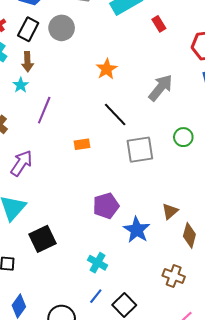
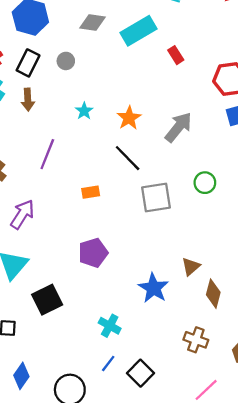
gray circle: (62, 28) -> (66, 61), size x0.6
orange star: (107, 69) -> (129, 118), moved
cyan star: (21, 85) -> (84, 111), moved
purple pentagon: (106, 206) -> (93, 253), moved

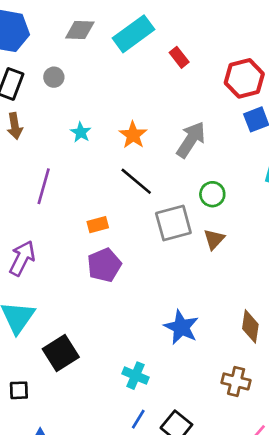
green circle: (205, 183) -> (212, 194), moved
purple pentagon: (93, 253) -> (104, 265), moved
brown triangle: (191, 267) -> (214, 239), moved

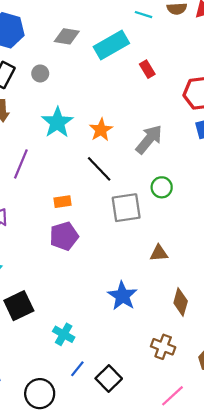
cyan star: (81, 132) -> (57, 122), size x1.8
brown triangle: (214, 239) -> (159, 253), moved, turned 36
cyan cross: (135, 376) -> (64, 334), moved

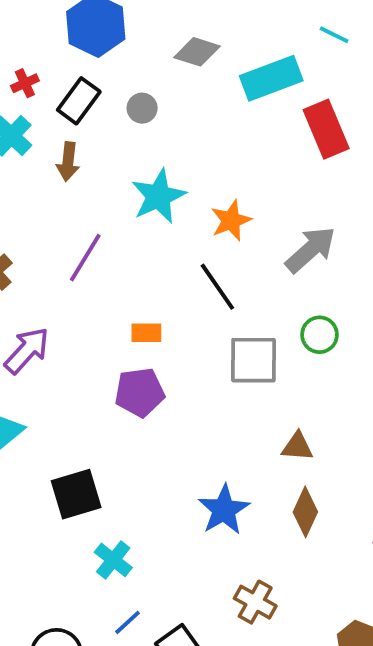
red rectangle: (147, 69) -> (326, 129), size x1.8
brown diamond: (181, 302) -> (305, 512), moved
black square: (19, 306) -> (76, 494), moved
brown cross: (163, 347) -> (255, 602), moved

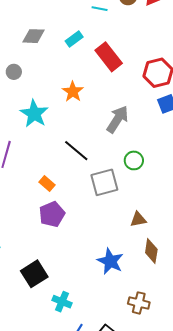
cyan rectangle: (271, 78) -> (74, 39), size x0.6
orange star: (231, 220) -> (73, 92), moved
orange rectangle: (146, 333) -> (47, 184), turned 56

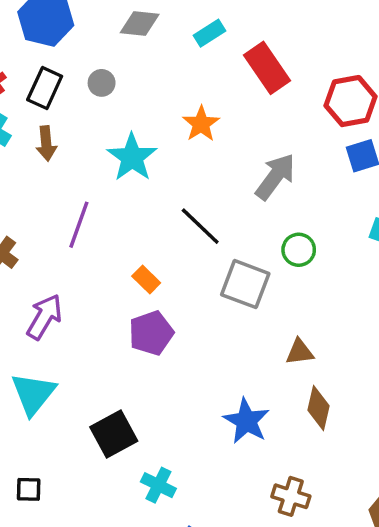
gray square: (104, 182) -> (245, 284), turned 32

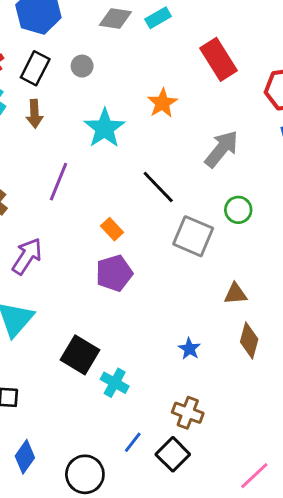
cyan rectangle: (210, 33) -> (158, 18), moved
blue star: (246, 421) -> (189, 349), size x0.6
black square: (114, 434) -> (80, 355), turned -33
cyan cross: (158, 485) -> (115, 383), moved
brown cross: (291, 496) -> (188, 413), moved

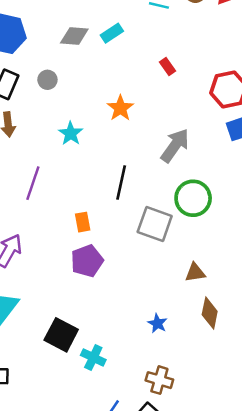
red rectangle: (219, 59) -> (168, 67), size x0.5
cyan star: (105, 128) -> (71, 133), size x0.7
black line: (158, 187) -> (121, 182), turned 60
green circle: (238, 210) -> (193, 198), size x1.5
orange rectangle: (112, 229) -> (83, 222), turned 36

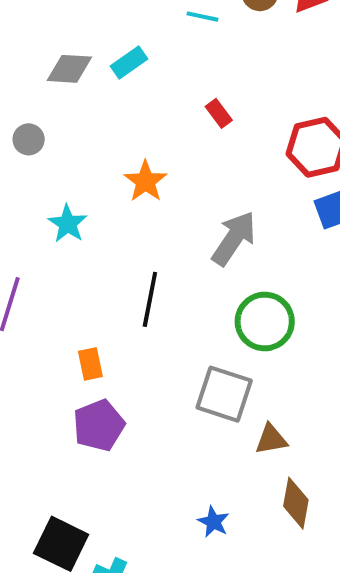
gray square: (155, 224) -> (224, 394), moved

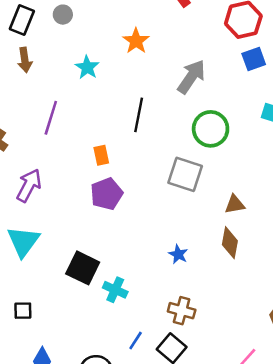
brown triangle: (271, 439) -> (235, 204), moved

